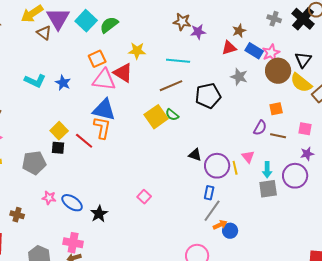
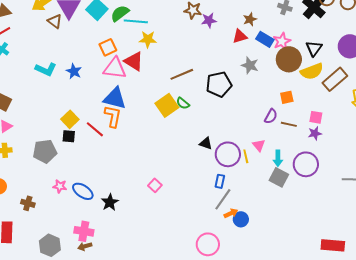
cyan line: (178, 61) -> (136, 21), moved
yellow semicircle: (301, 83) -> (312, 71), turned -60
purple star: (307, 154) -> (315, 133), moved
gray square: (268, 189) -> (279, 177), turned 36

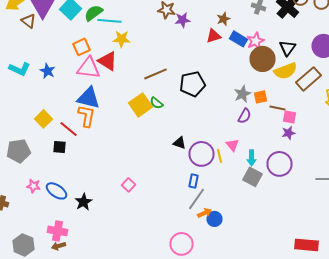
gray star: (250, 65) -> (242, 94), moved, turned 30
brown line: (289, 124) -> (278, 108), moved
black square: (69, 136) -> (60, 147), moved

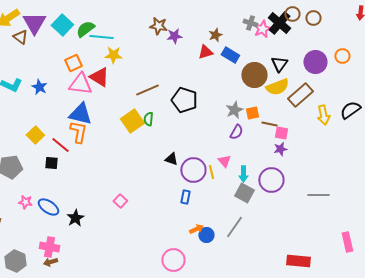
pink star: (256, 41) -> (262, 29), moved
black pentagon: (192, 84) -> (184, 100), turned 30
green semicircle: (156, 103) -> (148, 119), turned 56
gray line: (196, 199) -> (234, 227), moved

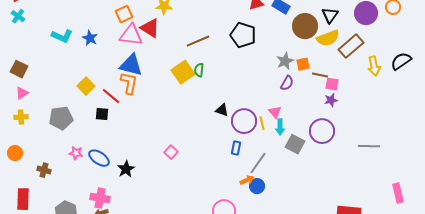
black pentagon: (184, 100) -> (243, 35), moved
cyan arrow: (243, 174) -> (280, 127), moved
gray line: (234, 227) -> (258, 163), moved

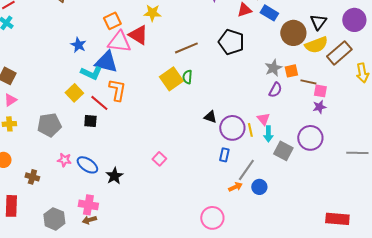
cyan L-shape: (62, 36) -> (91, 73), moved
blue triangle: (131, 65) -> (106, 62), moved
blue circle: (257, 186) -> (259, 187), moved

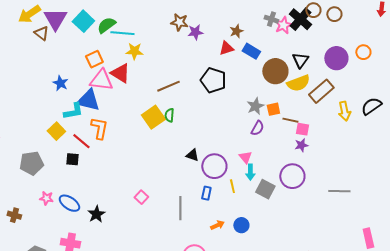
cyan L-shape: (91, 73) -> (73, 111), turned -35
yellow line: (250, 130) -> (232, 186), moved
gray line: (246, 170) -> (180, 208), moved, turned -35

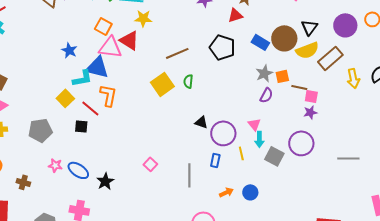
blue rectangle: (251, 51) -> (260, 42), moved
orange square: (94, 59) -> (103, 26), turned -36
green semicircle: (169, 115) -> (188, 81), moved

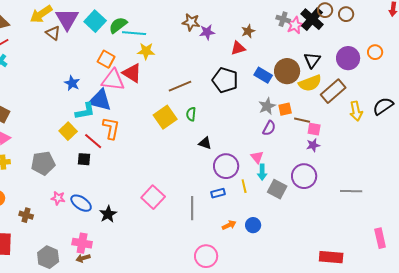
black triangle: (201, 122) -> (205, 143), moved
blue rectangle: (215, 160) -> (218, 193), turned 64
pink square: (150, 164) -> (153, 197), size x1.6

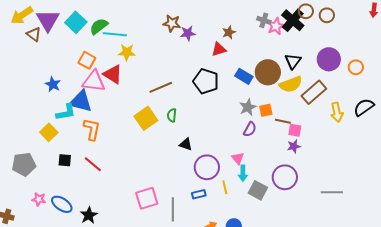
orange circle: (375, 52) -> (356, 67), moved
red line: (93, 141) -> (93, 164), moved
pink square: (153, 197) -> (147, 198), moved, turned 30

